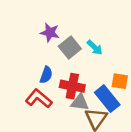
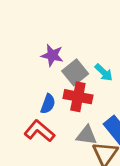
red cross: (72, 86) -> (78, 97), moved

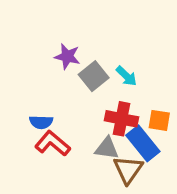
red cross: (78, 97) -> (122, 119), moved
blue semicircle: (48, 104) -> (41, 122), moved, turned 72

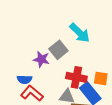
purple star: (67, 56) -> (41, 59), moved
cyan arrow: (126, 76) -> (80, 33), moved, size x1.5

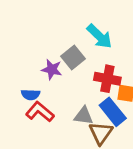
red cross: (76, 77) -> (107, 79), moved

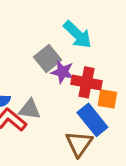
purple star: (52, 69) -> (63, 72), moved
gray triangle: (84, 116) -> (30, 109), moved

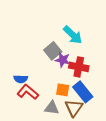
orange square: (107, 99) -> (63, 90), moved
gray triangle: (30, 109) -> (52, 108), moved

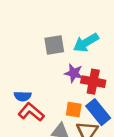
cyan arrow: (73, 35) -> (86, 43), turned 105
gray square: (53, 51) -> (54, 45), moved, turned 30

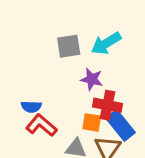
red cross: (93, 82) -> (108, 105), moved

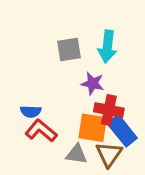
cyan arrow: (106, 43) -> (107, 47), turned -52
orange square: (92, 122) -> (93, 128), size x1.5

